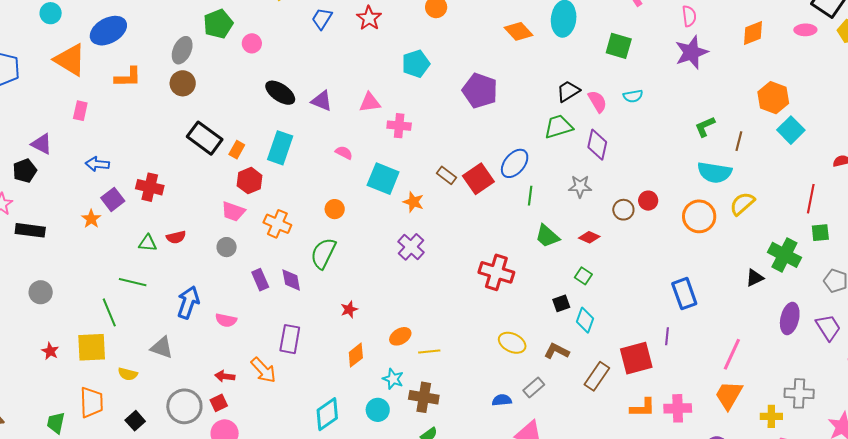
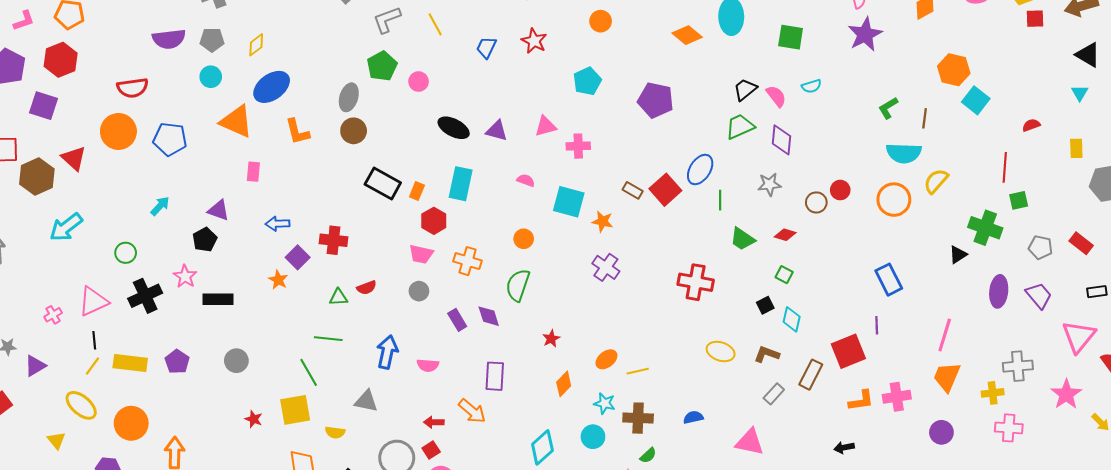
orange L-shape: (128, 77) -> (297, 132), turned 84
gray rectangle: (534, 387) -> (774, 394), moved
blue semicircle: (502, 400) -> (693, 417), moved

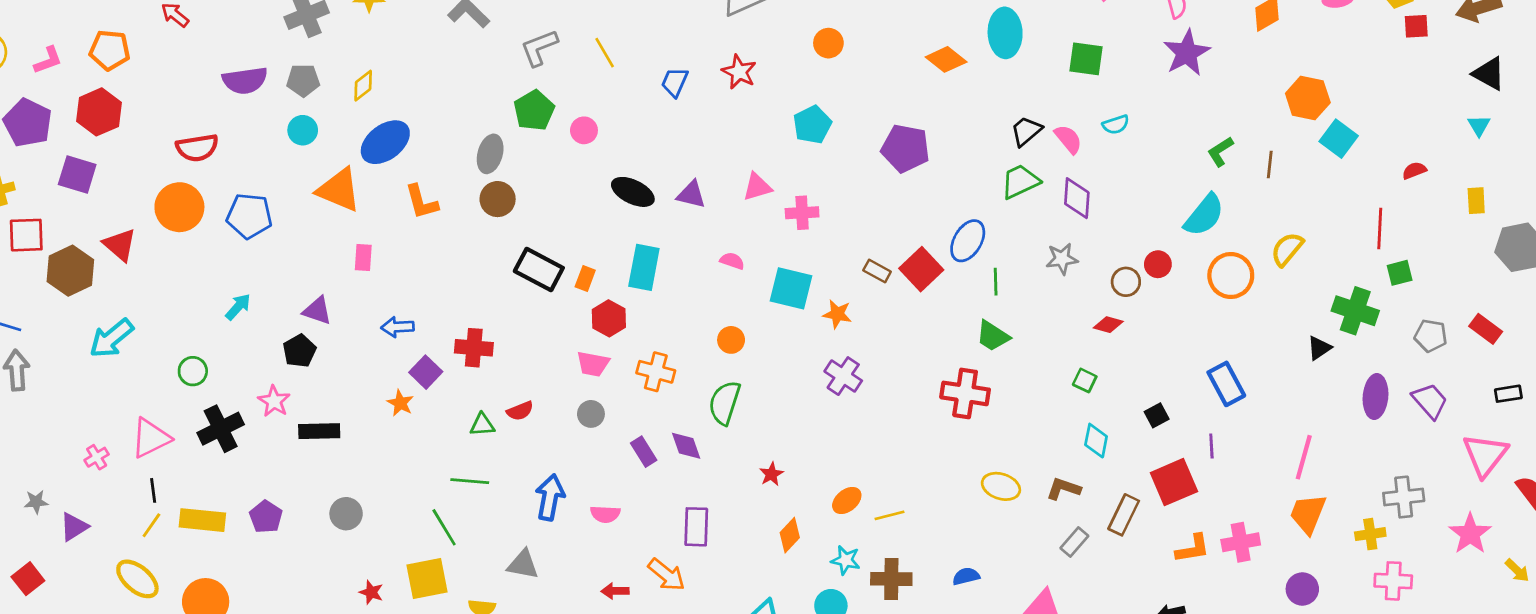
cyan semicircle: (904, 153) -> (1204, 215), moved, turned -52
red diamond: (785, 235) -> (1108, 325), moved
green trapezoid: (742, 239) -> (993, 336), moved
black square: (765, 305) -> (1157, 415), moved

